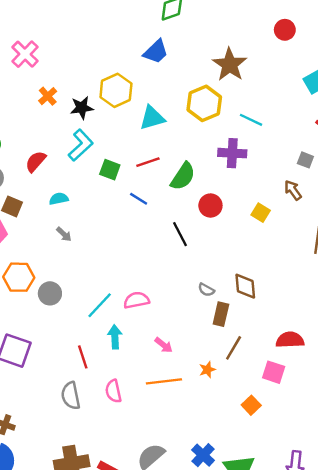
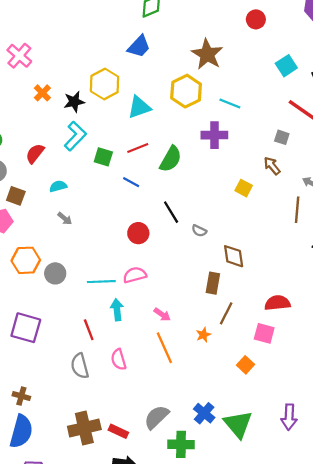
red circle: (210, 206) -> (138, 233), moved
gray semicircle: (206, 290) -> (199, 231), moved
cyan line: (100, 305) -> (101, 282), turned 48
orange line: (164, 381) -> (164, 348), turned 76

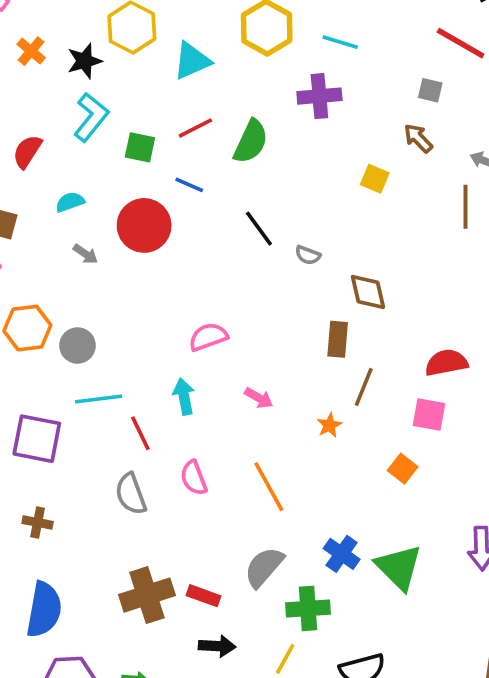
red circle: (138, 233) -> (144, 225), moved, size x1.5
cyan line: (101, 282) -> (99, 399), moved
orange line: (164, 348) -> (269, 487), moved
brown cross: (21, 396) -> (38, 522), moved

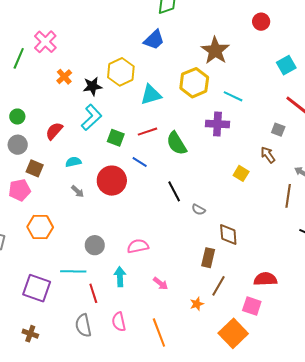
green semicircle: (251, 142) -> (177, 143), turned 115
gray circle: (77, 346) -> (95, 245), moved
orange square: (403, 469) -> (233, 333), size x1.8

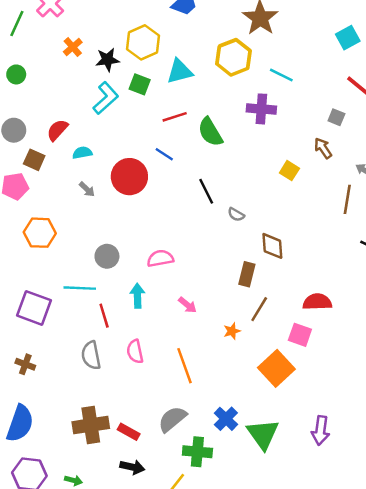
green circle: (17, 117) -> (16, 74), moved
red semicircle: (54, 131) -> (57, 130), moved
green square: (116, 138) -> (140, 84), moved

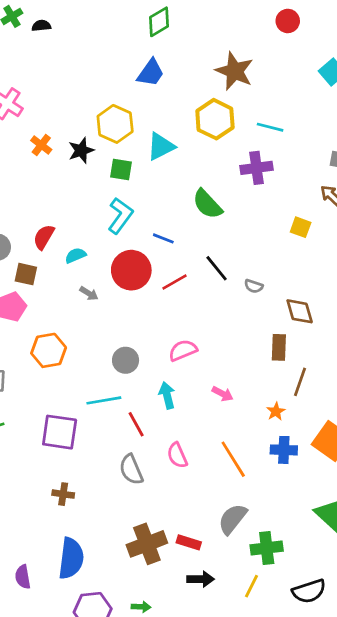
cyan L-shape: (106, 98) -> (120, 216), moved
red line: (175, 117) -> (175, 282), moved
blue cross: (226, 419) -> (284, 450), moved, turned -30

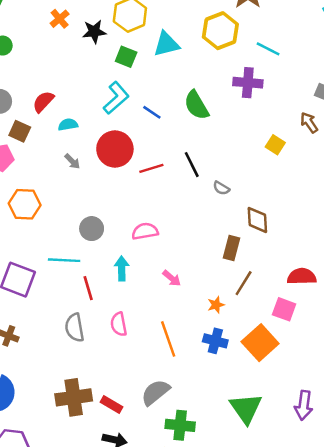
blue line: (163, 238) -> (152, 112), moved

